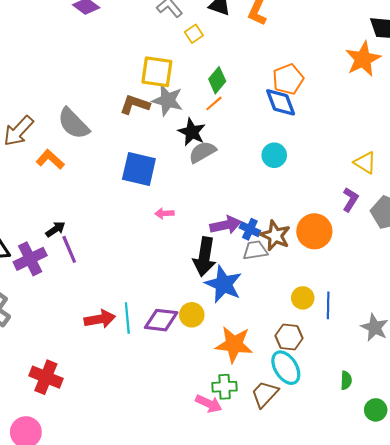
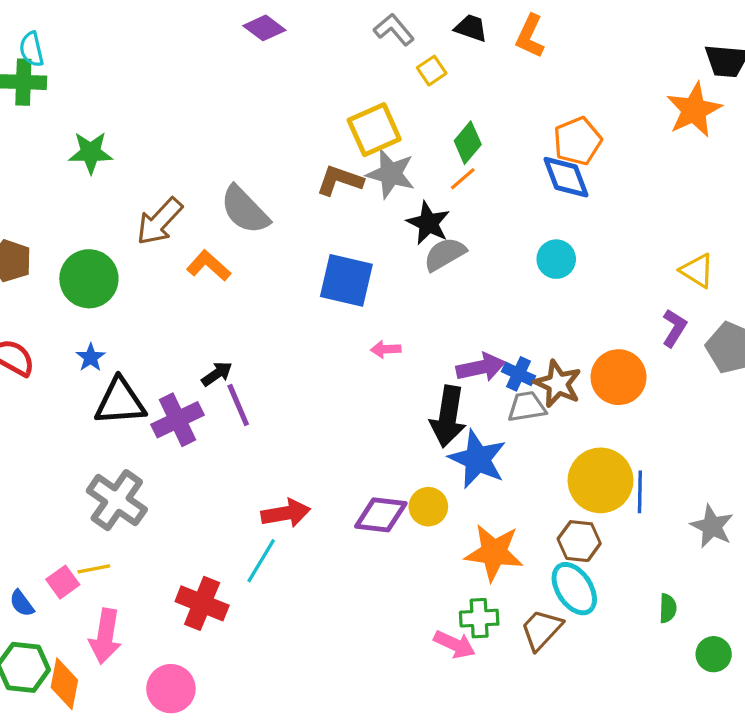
yellow square: (157, 72) -> (374, 130), turned -32
yellow circle: (303, 298) -> (600, 480), size x1.8
cyan line: (127, 318) -> (261, 561), moved, turned 36

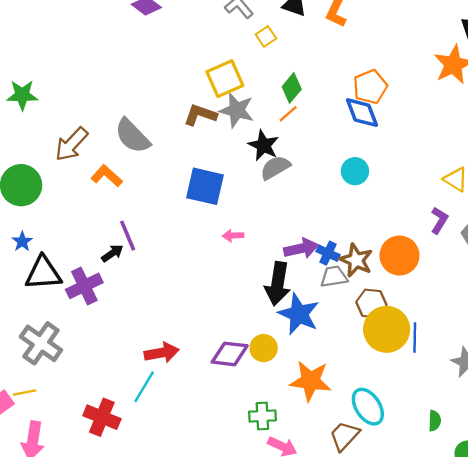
purple line: (238, 405) -> (128, 236), moved
brown hexagon: (579, 541) -> (371, 304), moved
green cross: (479, 618) -> (262, 416), moved

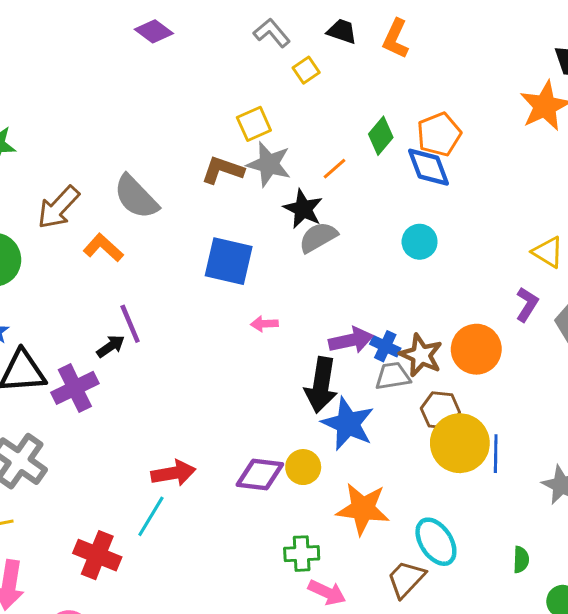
yellow square: (225, 79) -> (254, 124), size x0.7
green diamond: (292, 88) -> (381, 136), moved

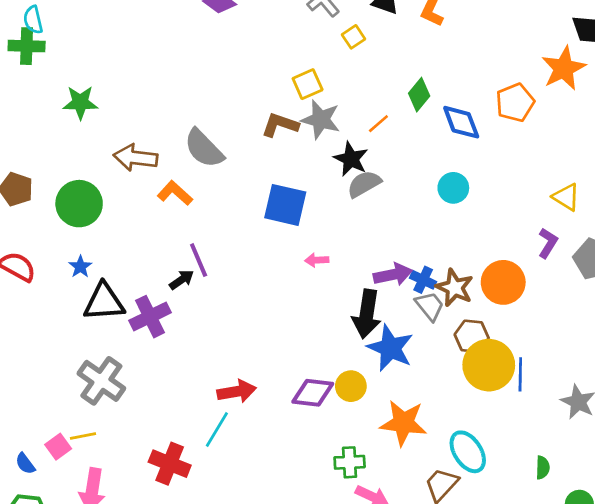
orange pentagon: (439, 134) -> (515, 103), moved
brown arrow: (58, 207) -> (136, 158), turned 54
gray trapezoid: (393, 376) -> (430, 306), turned 60

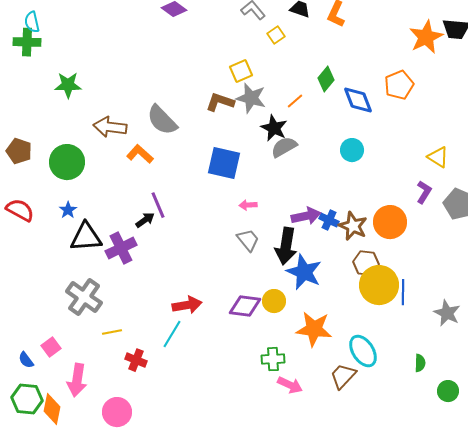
orange star: (564, 68) -> (426, 37), moved
gray trapezoid: (430, 306) -> (248, 240), moved
yellow line: (83, 436) -> (112, 332), moved
red cross: (170, 464) -> (136, 360), size x0.7

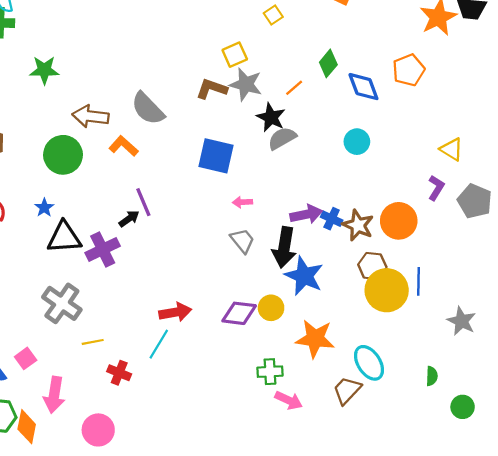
green circle: (67, 162) -> (63, 155), moved
blue line: (403, 292) -> (419, 281), moved

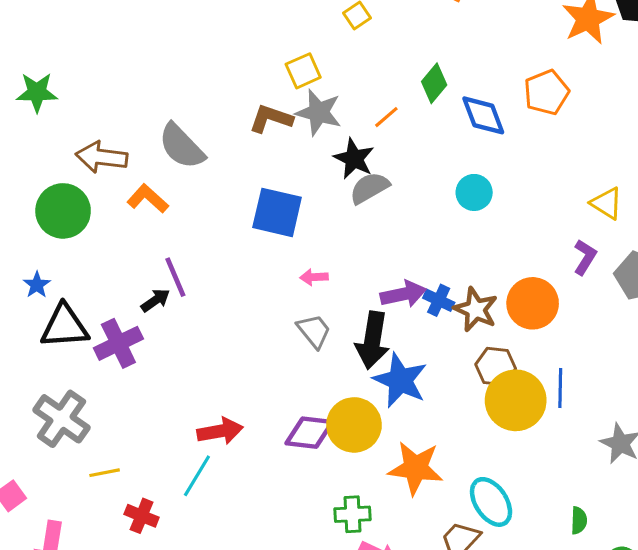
yellow circle: (271, 308) -> (354, 425), size x1.5

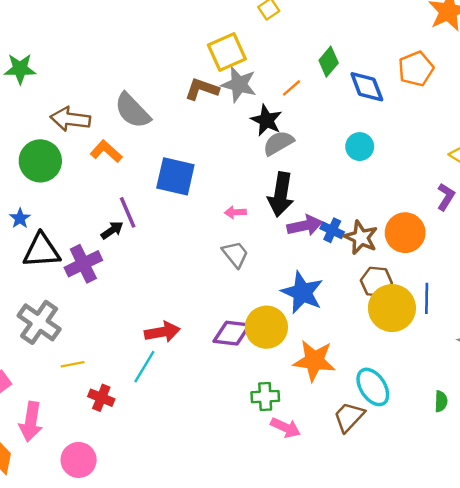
yellow square: (303, 71) -> (227, 52), size x1.4
blue square: (277, 212) -> (175, 176), moved
black arrow: (372, 340) -> (281, 194), moved

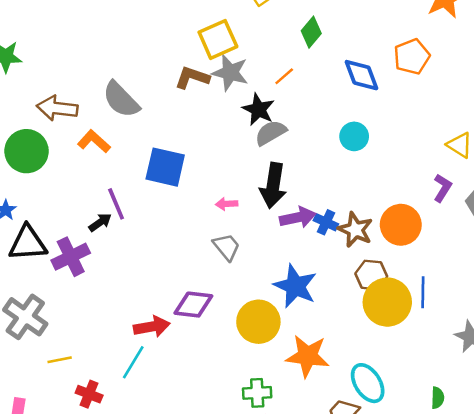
green diamond: (329, 62) -> (311, 32), moved
purple diamond: (232, 333) -> (193, 305), moved

